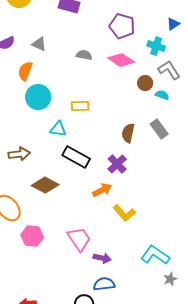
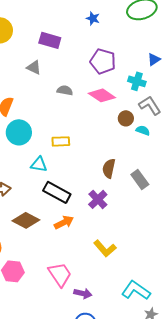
gray triangle: (39, 44) -> (34, 67), moved
gray rectangle: (159, 129) -> (140, 179), moved
orange arrow: (102, 190) -> (64, 222), moved

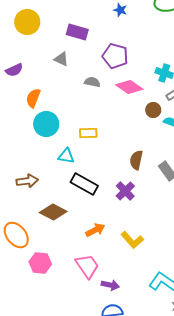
purple pentagon: (103, 61) -> (115, 56), moved
orange arrow: (64, 222) -> (95, 230), moved

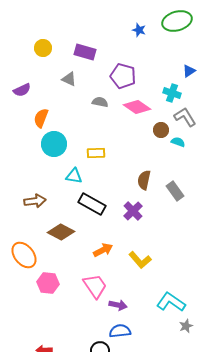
blue star: (120, 10) -> (139, 30), moved
yellow circle: (27, 22) -> (43, 48), moved, size x0.7

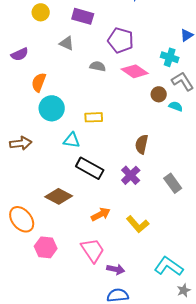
gray rectangle: (175, 191) -> (173, 183), moved
brown arrow: (35, 201) -> (21, 143), moved

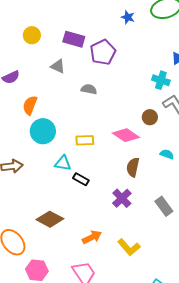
purple pentagon: (121, 40) -> (103, 52), moved, turned 30
pink diamond: (135, 71) -> (126, 135), moved
cyan semicircle: (176, 106) -> (167, 154), moved
black rectangle: (90, 168) -> (81, 179), moved, size x0.6

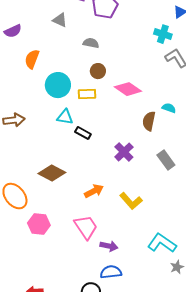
brown circle: (150, 117) -> (98, 71), moved
cyan circle: (43, 131) -> (58, 85), moved
brown semicircle: (133, 167) -> (149, 121), moved

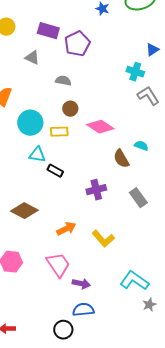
brown semicircle: (149, 121) -> (121, 159), turned -42
purple cross: (124, 152) -> (96, 190), turned 30

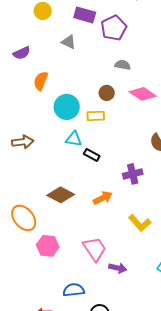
gray semicircle: (63, 81) -> (123, 65), moved
pink diamond: (100, 127) -> (143, 94), moved
orange arrow: (66, 229) -> (103, 198), moved
blue semicircle: (83, 310) -> (74, 290), moved

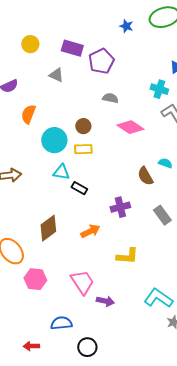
brown circle: (107, 93) -> (83, 126), moved
brown diamond: (61, 195) -> (48, 228), turned -64
yellow L-shape: (140, 223) -> (127, 256), turned -45

